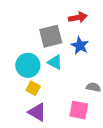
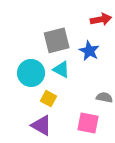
red arrow: (78, 17) -> (101, 19), moved
yellow square: (33, 88) -> (48, 99), moved

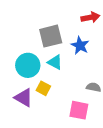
purple triangle: (41, 125) -> (24, 98), moved

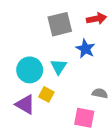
gray square: (51, 36) -> (60, 24), moved
cyan triangle: (55, 62) -> (59, 67), turned 35

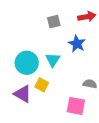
gray square: (60, 24) -> (54, 22), size x0.6

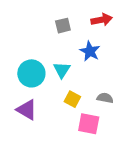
yellow square: (42, 85) -> (72, 99), moved

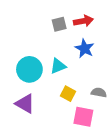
red arrow: (102, 20) -> (83, 21), moved
cyan triangle: (62, 70) -> (58, 66), turned 35

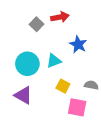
red arrow: (83, 21) -> (60, 17), moved
gray square: (59, 24) -> (37, 24), moved, turned -32

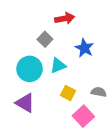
gray square: (37, 24) -> (45, 39), moved
pink square: (77, 107) -> (83, 116), turned 36

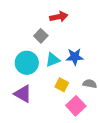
blue star: (84, 48) -> (75, 57), moved, turned -30

